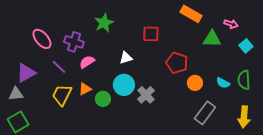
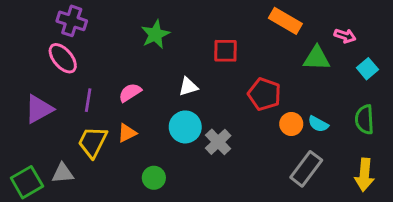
purple cross: (74, 42) -> (72, 21), moved
purple line: (59, 67) -> (88, 100), turned 56
cyan semicircle: (223, 83) -> (318, 124), moved
gray triangle: (16, 94) -> (63, 173), moved
green circle: (103, 99) -> (154, 178), moved

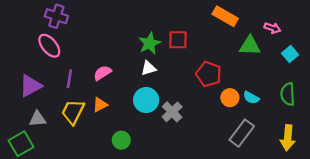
green star: (155, 34) -> (150, 43), moved
gray triangle: (63, 173) -> (38, 119), moved

